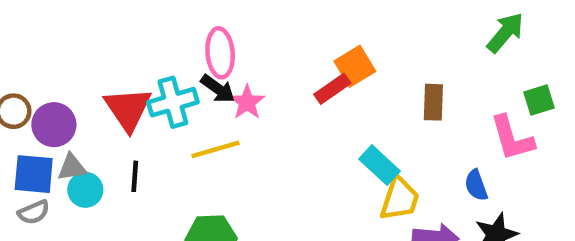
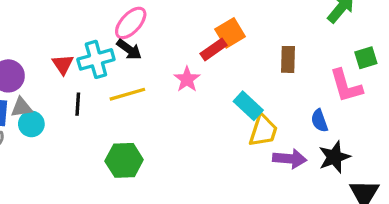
pink ellipse: (220, 53) -> (131, 23), turned 48
pink star: (247, 102) -> (187, 79), moved
red triangle: (128, 109) -> (63, 64), size x0.6
black line: (135, 176) -> (78, 104), moved

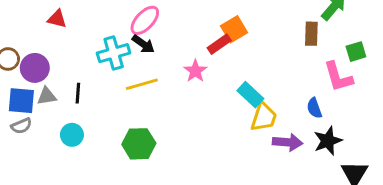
brown rectangle: (288, 59) -> (311, 34), moved
red triangle: (63, 64) -> (57, 19), moved, turned -42
black line: (78, 104) -> (78, 93), moved
cyan circle: (31, 124) -> (72, 135), moved

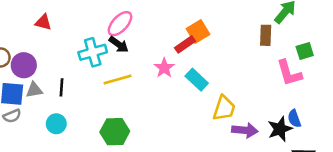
cyan rectangle: (250, 95) -> (197, 80), moved
blue semicircle: (314, 108) -> (294, 119), moved

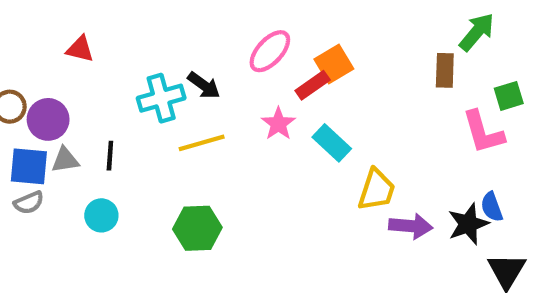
pink ellipse: (120, 24) -> (270, 51), moved

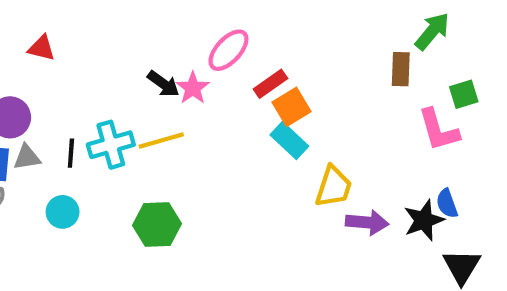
orange square: (334, 64) -> (291, 107), moved
cyan cross: (161, 98) -> (111, 145), moved
pink star: (278, 124) -> (193, 88), moved

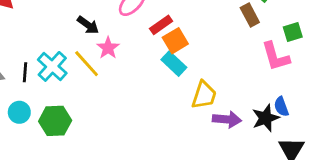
brown rectangle: (401, 69) -> (250, 15), turned -30
pink star: (193, 88) -> (108, 48), moved
yellow line: (161, 140) -> (87, 64), turned 64
cyan cross: (111, 145) -> (52, 66), turned -32
green hexagon: (157, 224) -> (55, 121), moved

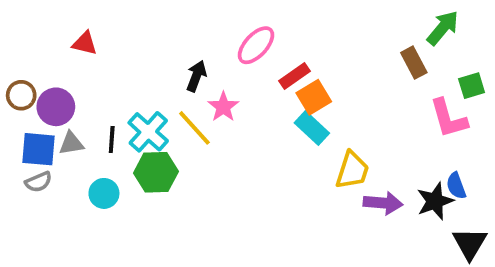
black arrow: (88, 25) -> (196, 76), turned -105
green hexagon: (55, 121) -> (156, 172), moved

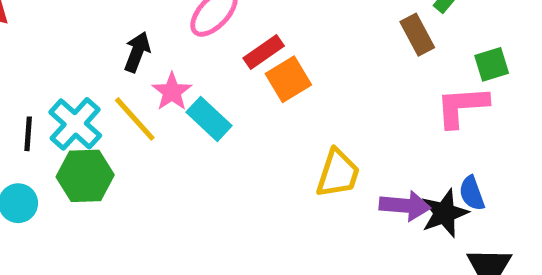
pink L-shape: (448, 118) -> (462, 107), turned 102
cyan rectangle: (312, 128) -> (209, 119), moved
purple arrow: (383, 203) -> (405, 206), moved

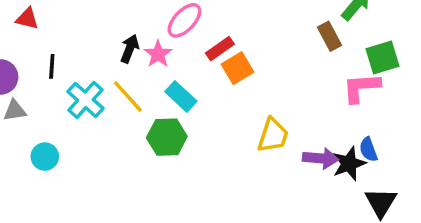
green square: (492, 64) -> (383, 58), size x1.4
pink star: (172, 92) -> (158, 54), moved
black line: (28, 134) -> (52, 66), moved
green hexagon: (85, 176) -> (167, 137), moved

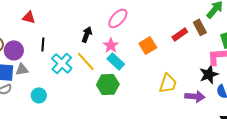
red rectangle: (220, 49) -> (180, 34), moved
pink star: (158, 54) -> (111, 45), moved
black star: (349, 164) -> (209, 74), moved

